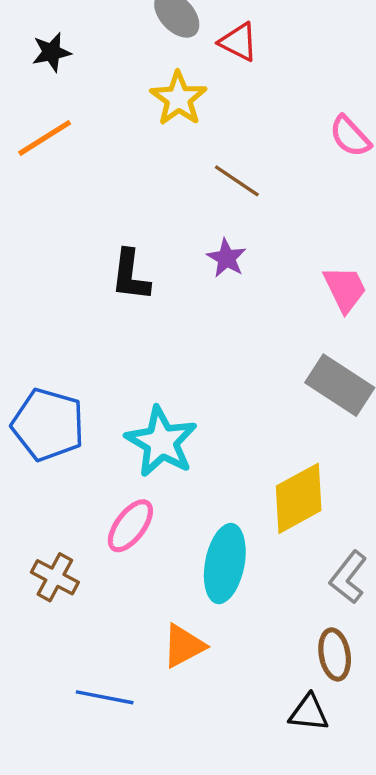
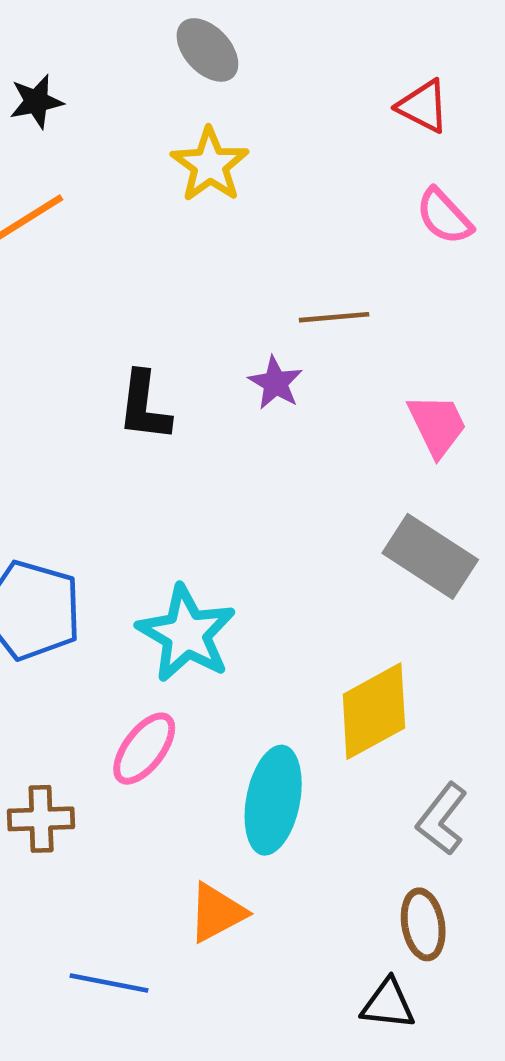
red triangle: (239, 42) -> (423, 106), moved
brown line: (237, 181) -> (334, 317), moved, turned -39
brown cross: (55, 577) -> (41, 819), turned -30

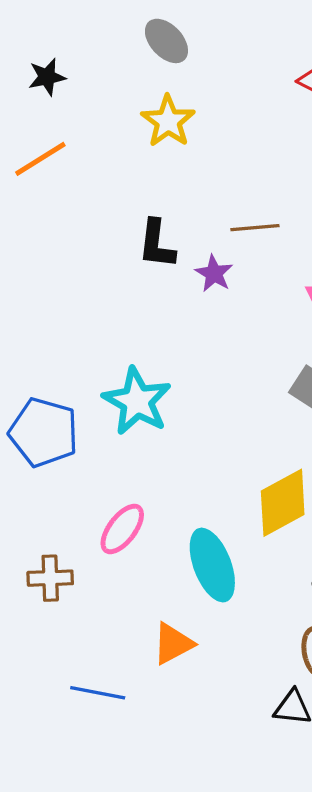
black L-shape: (144, 406) -> (157, 244), moved
cyan star: (186, 634) -> (137, 401), moved
cyan ellipse: (273, 800) -> (212, 565), turned -32

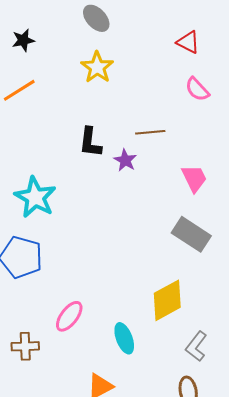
cyan star: (137, 401) -> (35, 197), moved
cyan ellipse: (212, 565) -> (124, 338), size x0.7

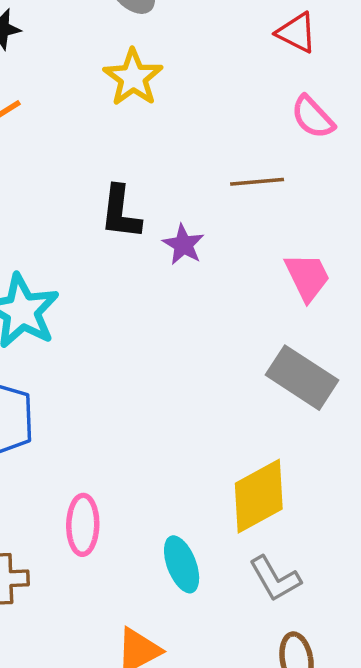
brown line: (150, 132) -> (257, 182), moved
pink ellipse: (69, 316) -> (83, 525), turned -36
gray L-shape: (196, 346) -> (275, 579), moved, turned -68

